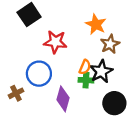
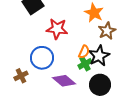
green cross: (86, 80) -> (85, 64), turned -32
purple diamond: (63, 99) -> (64, 81), turned -65
black circle: (114, 103) -> (100, 85), moved

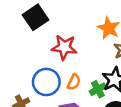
orange semicircle: (84, 52) -> (74, 82), moved

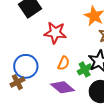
blue circle: (46, 82) -> (26, 66), moved

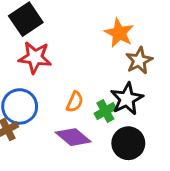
red star: (55, 33) -> (35, 57), moved

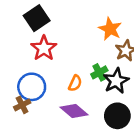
red star: (35, 57) -> (44, 48), turned 30
green cross: (105, 111) -> (99, 72), moved

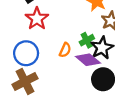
brown cross: (22, 105) -> (25, 81), moved, size x1.6
purple diamond: (74, 111) -> (88, 60), moved

